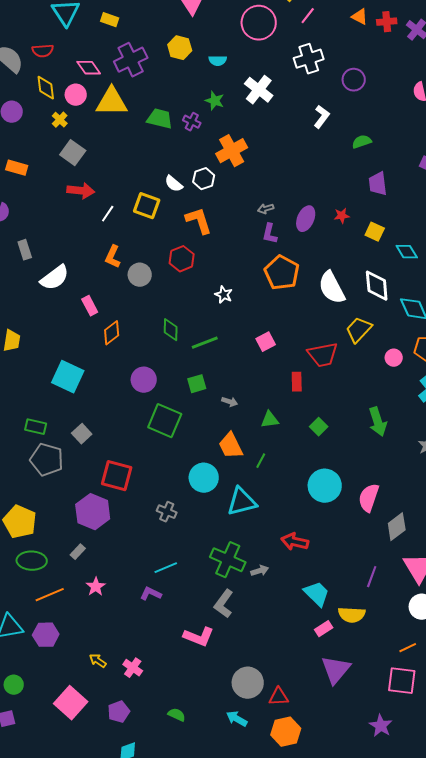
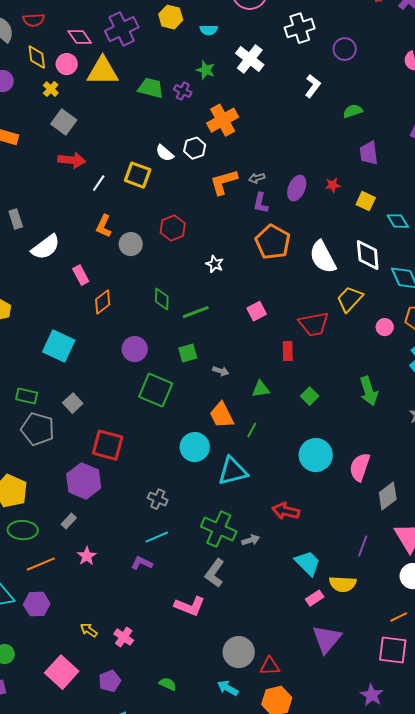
orange L-shape: (199, 221) -> (224, 182), moved, turned -88
gray cross: (167, 512) -> (158, 499), moved

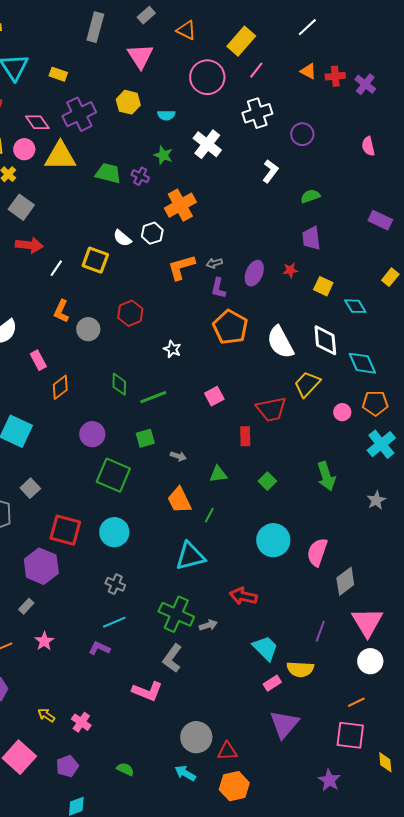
purple trapezoid: (369, 153) -> (311, 238), moved
cyan circle: (195, 447) -> (114, 532), moved

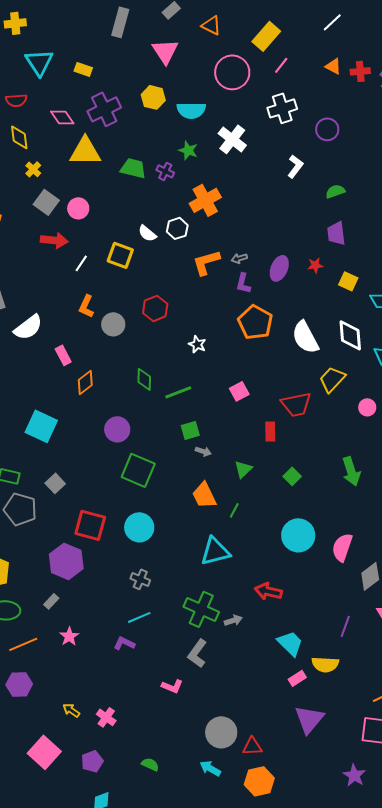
cyan semicircle: (166, 115) -> (191, 110), size x1.6
pink circle: (24, 149) -> (78, 208), moved
green square: (145, 438) -> (190, 430), moved
green triangle: (218, 474) -> (243, 469), turned -36
pink L-shape: (147, 691) -> (172, 686), size x0.7

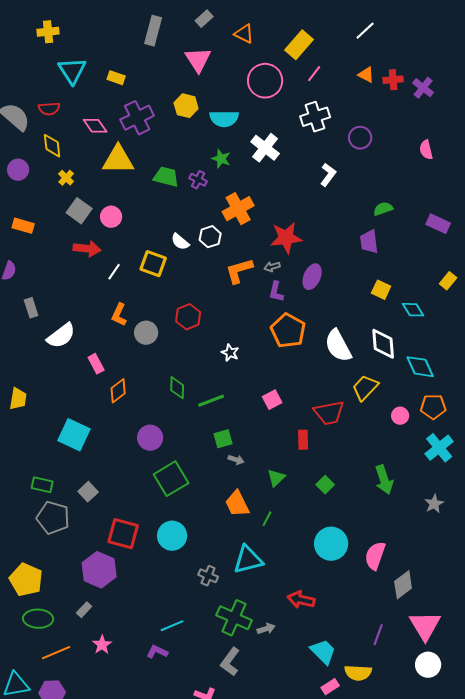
green semicircle: (335, 191) -> (383, 209), moved
red star: (315, 265) -> (286, 238), moved, size x2.0
green square: (138, 470) -> (171, 479), turned 36
gray cross: (140, 579) -> (208, 576), moved

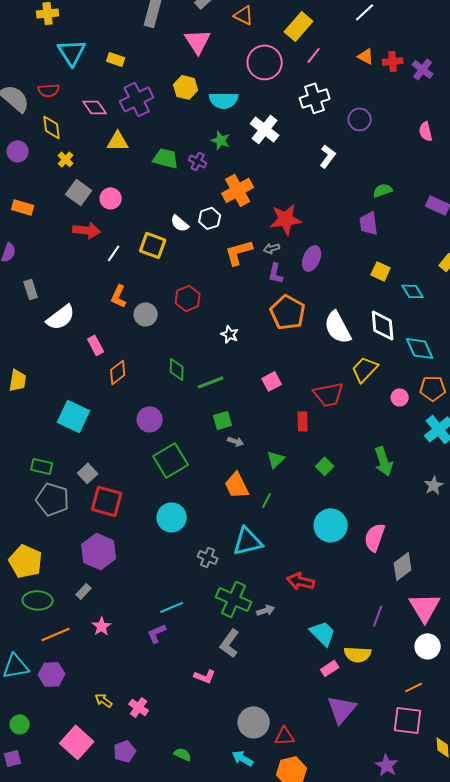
yellow triangle: (118, 160) -> (118, 141), size x0.7
red square: (123, 534) -> (107, 501), moved
purple L-shape: (157, 652) -> (157, 633), turned -50

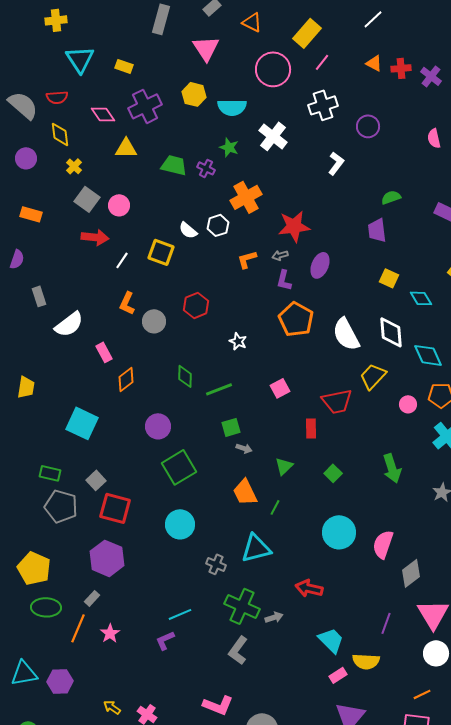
orange L-shape: (239, 252) -> (247, 259), size x0.7
orange line: (56, 634) -> (78, 628), moved, turned -44
pink L-shape: (205, 676) -> (218, 705), moved, size x1.4

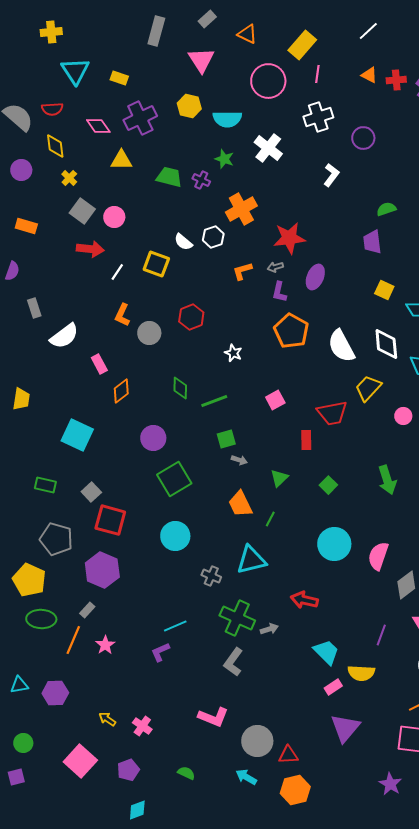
pink line: (322, 62) -> (317, 74), turned -30
gray pentagon: (61, 506) -> (56, 539), moved
cyan triangle: (24, 673) -> (19, 685), size x0.7

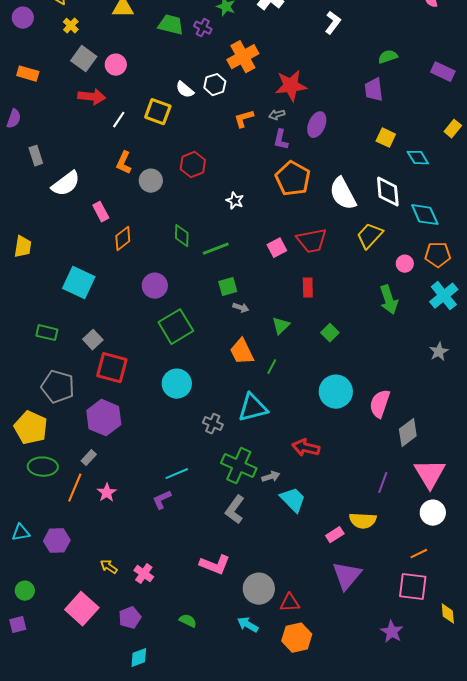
red trapezoid: (332, 413) -> (312, 241), moved
green arrow: (387, 480) -> (389, 300), moved
cyan trapezoid: (326, 652) -> (293, 500), moved

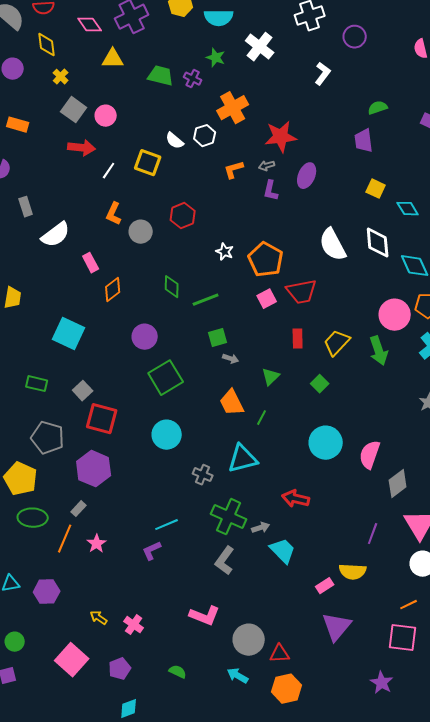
orange pentagon: (293, 179) -> (266, 260), moved
yellow trapezoid: (370, 236) -> (337, 343), moved
pink circle: (405, 264) -> (395, 315), size x1.8

